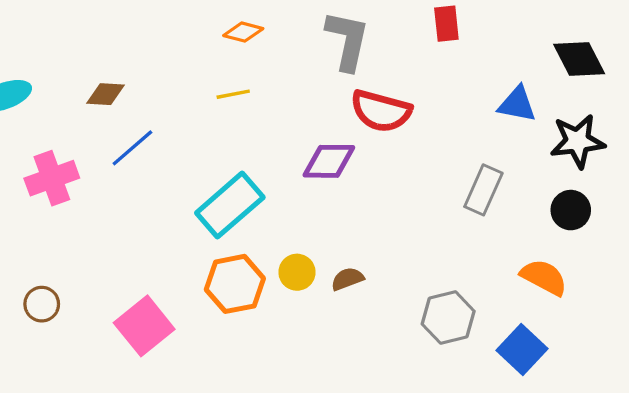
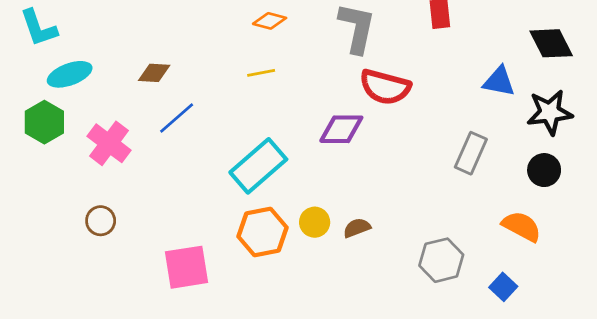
pink cross: (52, 178) -> (109, 143), turned -33
brown circle: (42, 304) -> (101, 221), moved
pink square: (144, 326) -> (186, 267), turned 30
blue square: (522, 349) -> (503, 287), size x0.7

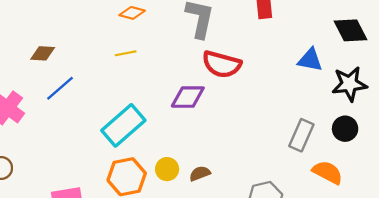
gray rectangle: (471, 153) -> (301, 135), moved

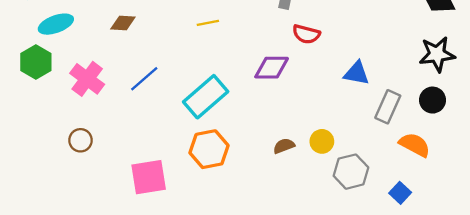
blue triangle: (310, 60) -> (357, 73), moved
red semicircle: (222, 64) -> (306, 34), size x0.7
blue line: (60, 88) -> (144, 79), moved
yellow circle: (167, 169) -> (322, 141), moved

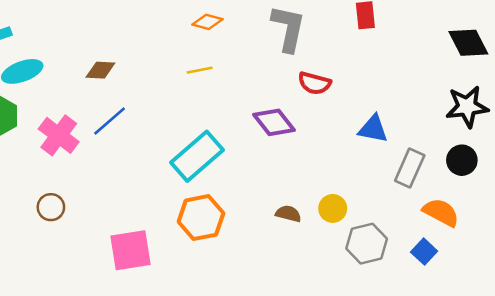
purple diamond: (272, 68) -> (274, 122), turned 51
blue line: (144, 79) -> (110, 121), moved
brown semicircle: (284, 146) -> (288, 214), turned 35
blue square: (400, 193) -> (424, 252), moved

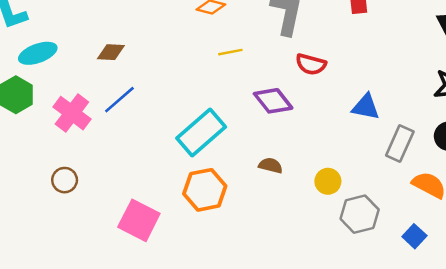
yellow line: (200, 70) -> (230, 52), moved
brown semicircle: (288, 214) -> (271, 165), moved
pink square: (130, 250) -> (139, 220), turned 36
blue square: (424, 252) -> (414, 236), moved

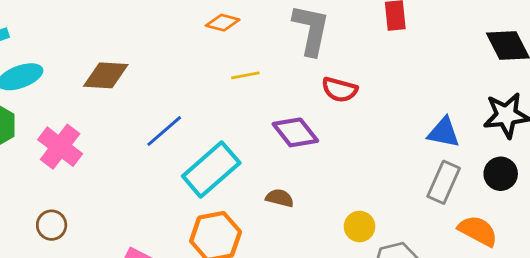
brown diamond: (111, 52) -> (106, 75), size x1.4
blue line: (119, 100) -> (164, 131), moved
blue triangle: (366, 107) -> (444, 132), moved
brown semicircle: (271, 165) -> (280, 198), moved

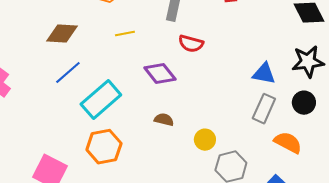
brown diamond: (106, 75) -> (62, 34), moved
brown semicircle: (280, 198) -> (164, 120), moved

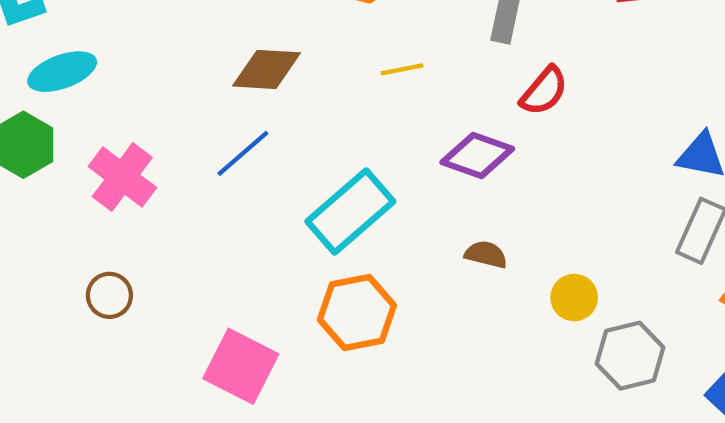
red semicircle: (191, 44) -> (544, 91), turned -65
blue line: (68, 73) -> (243, 153), moved
purple diamond: (160, 74) -> (477, 156), turned -32

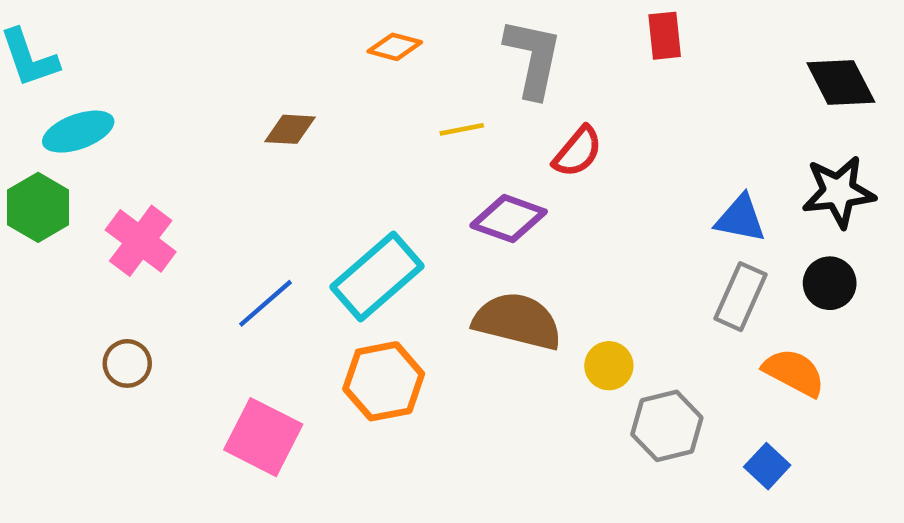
brown diamond: (266, 69) -> (290, 129), size x0.7
yellow line: (402, 69) -> (462, 129), moved
blue line: (243, 153) -> (265, 303), moved
brown semicircle: (486, 254) -> (517, 321), size x2.0

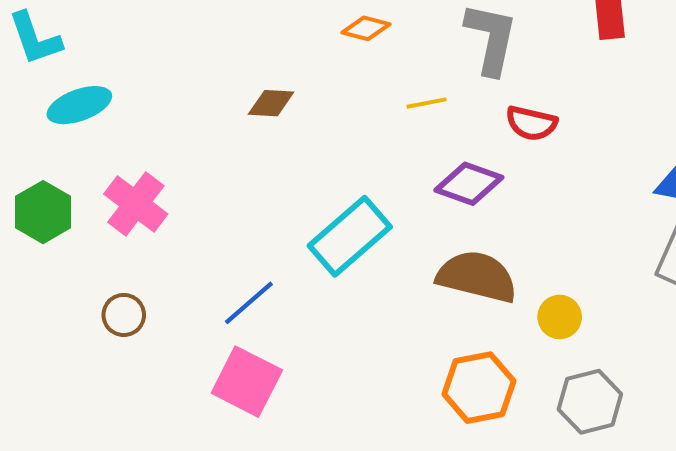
red semicircle: (578, 152) -> (531, 123), turned 63
green hexagon: (38, 207) -> (43, 212), moved
blue line: (265, 303) -> (249, 303), moved
orange hexagon: (384, 381) -> (479, 388), moved
gray hexagon: (667, 426) -> (590, 402), moved

